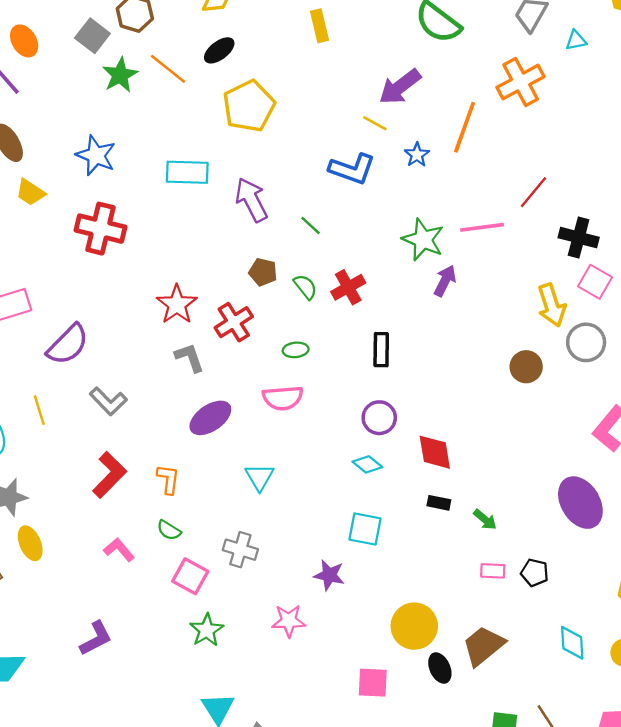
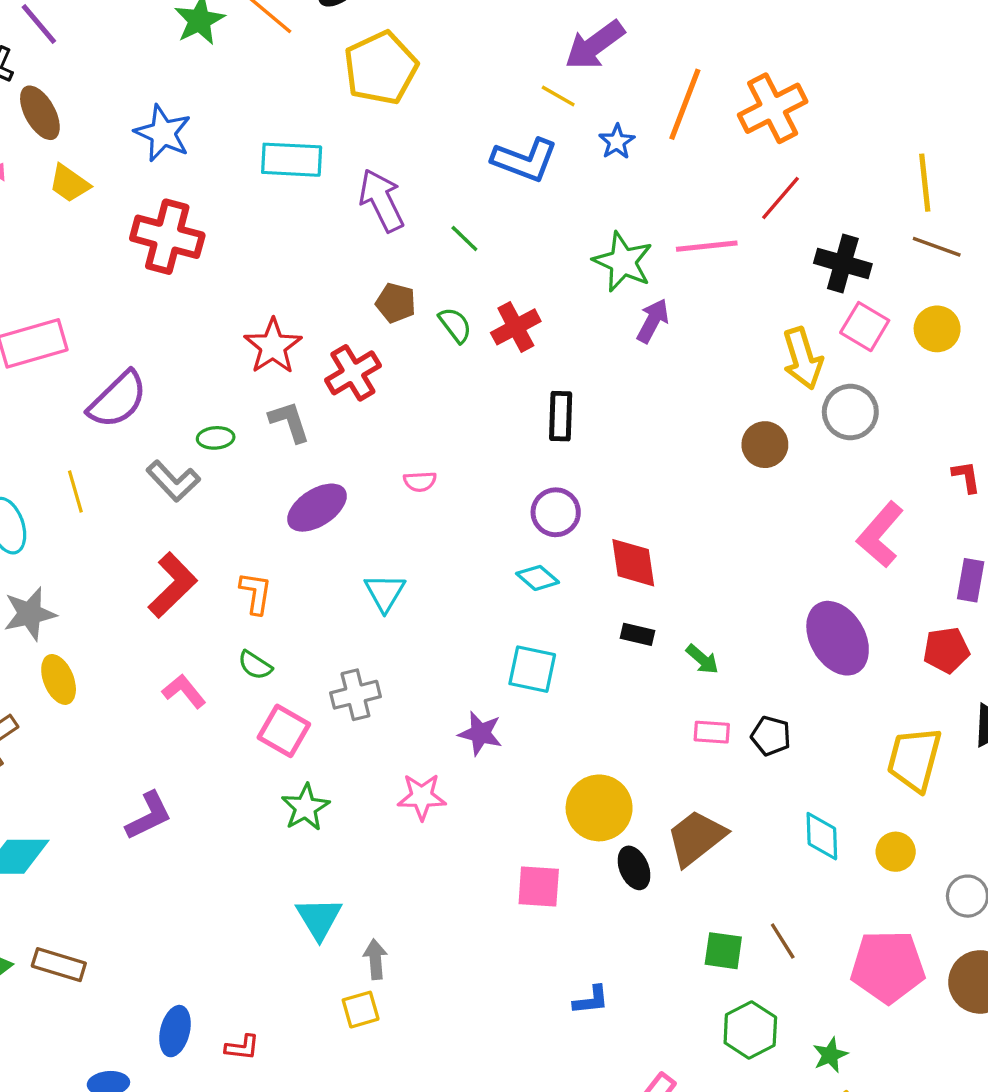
orange cross: (521, 82) -> (773, 108), moved
green ellipse: (296, 350) -> (216, 438), moved
pink semicircle: (283, 398) -> (420, 481), size x0.6
gray cross: (240, 550) -> (355, 695), turned -32

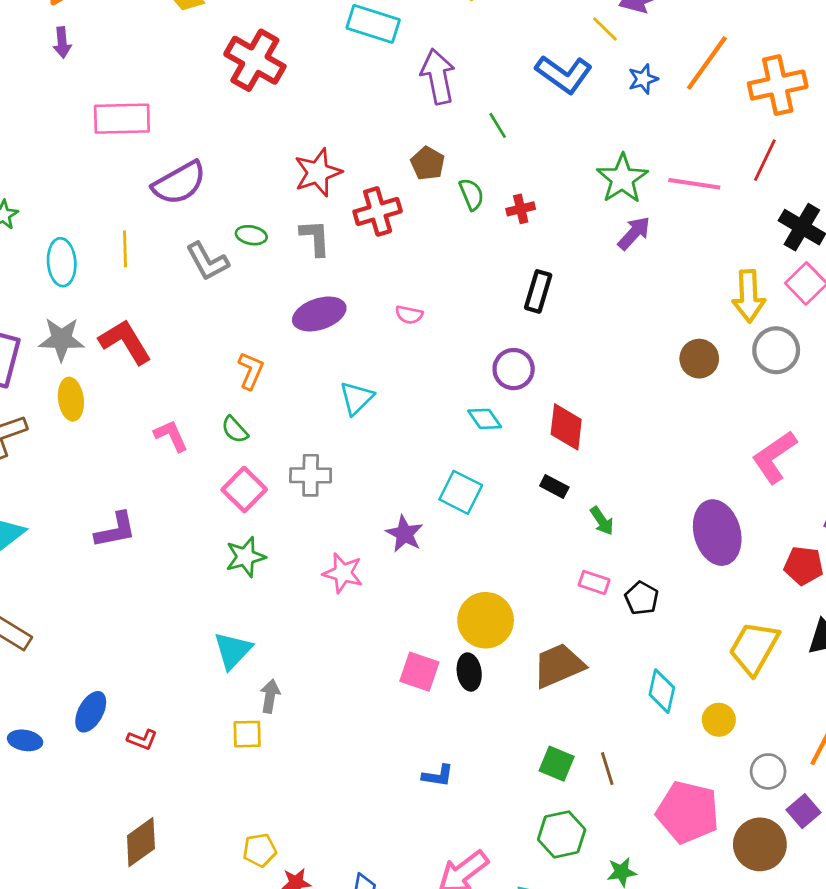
red line: (780, 198) -> (765, 160), turned -30
red cross: (516, 327) -> (521, 209), size x0.7
red L-shape: (173, 585) -> (125, 342), moved, turned -92
black ellipse: (634, 868) -> (469, 672), moved

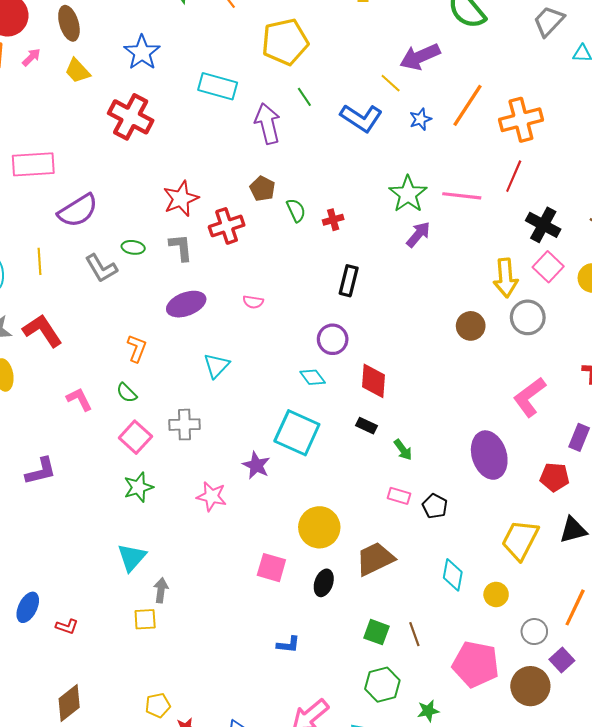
green line: (498, 125) -> (304, 97), moved
cyan square: (461, 492) -> (297, 433), size x1.4
black ellipse: (469, 672) -> (324, 583), moved, turned 30

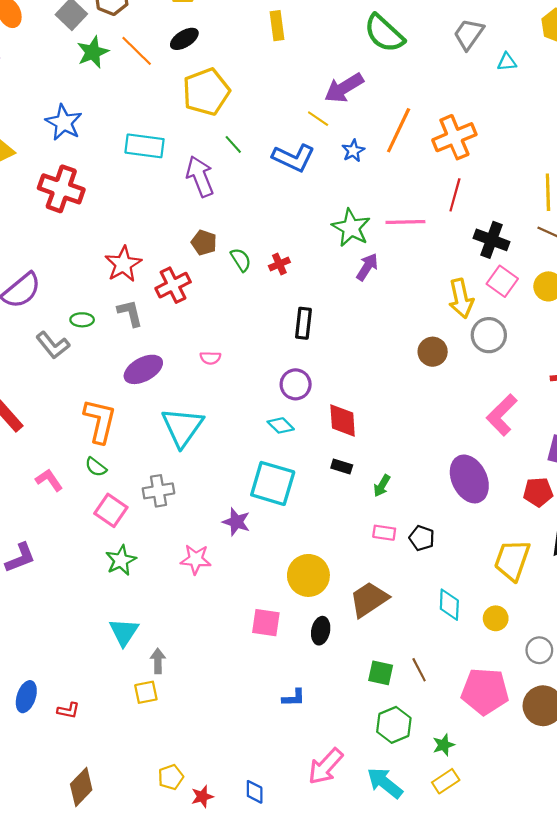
orange L-shape: (137, 348) -> (100, 421), size x1.6
cyan triangle: (216, 366) -> (182, 427), size x1.6
green arrow: (403, 450) -> (382, 486), turned 75

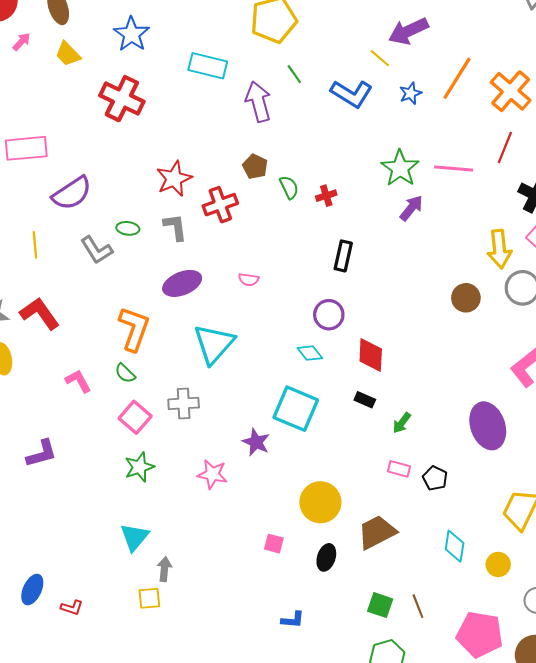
orange cross: (454, 137) -> (511, 91), turned -33
pink square: (266, 623) -> (274, 544), size x0.7

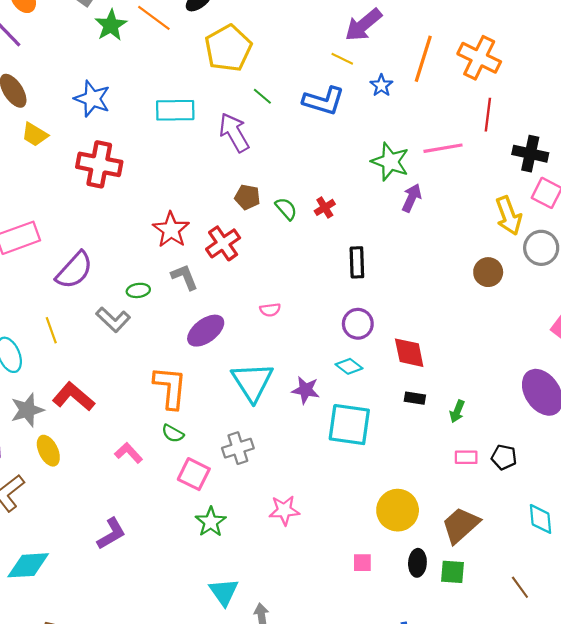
purple star: (256, 442) -> (306, 390), moved
green square: (380, 605) -> (452, 572), moved

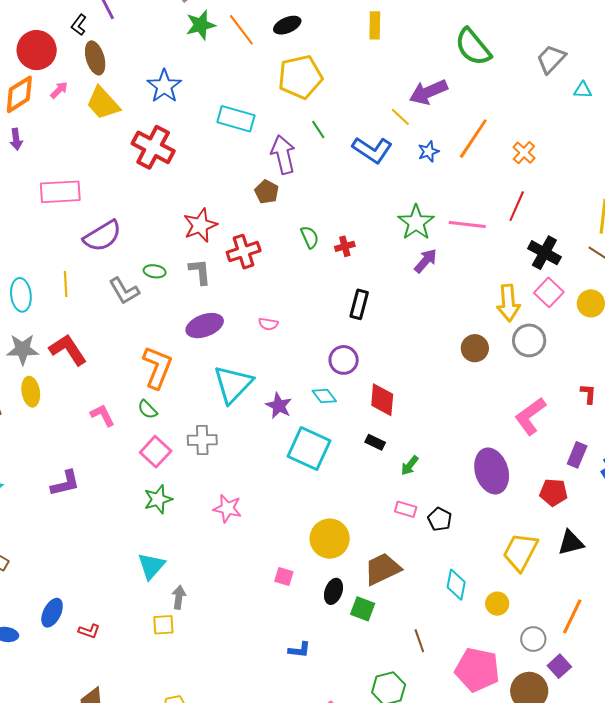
orange cross: (479, 58) -> (524, 153), size x0.6
yellow trapezoid: (35, 135) -> (103, 103), size x1.4
brown pentagon: (247, 197) -> (267, 192), moved

